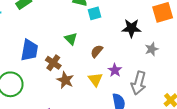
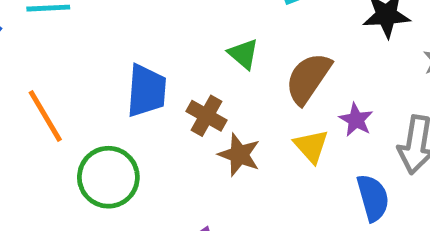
brown semicircle: (97, 51) -> (308, 78), size x1.6

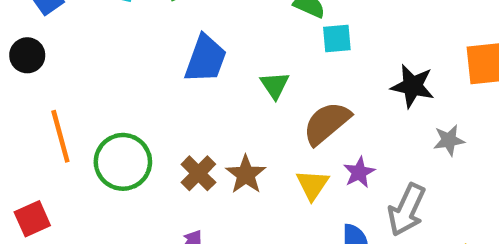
blue trapezoid: (146, 91) -> (205, 59), moved
orange line: (45, 116) -> (60, 136), moved
brown cross: (206, 116) -> (198, 173), moved

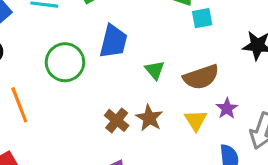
green triangle: (275, 85) -> (155, 70), moved
brown semicircle: (327, 123) -> (201, 77), turned -153
green circle: (123, 162) -> (65, 62), moved

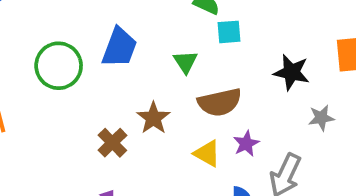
green triangle: (155, 70) -> (185, 62), moved
brown star: (149, 118) -> (153, 118), moved
yellow triangle: (196, 120) -> (207, 153), turned -35

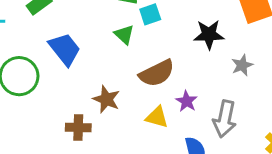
blue trapezoid: (119, 47) -> (65, 49), turned -45
green triangle: (185, 62) -> (124, 35), moved
brown cross: (112, 143) -> (78, 128), turned -30

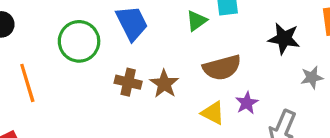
green triangle: (124, 35) -> (196, 21), turned 30
brown cross: (78, 128) -> (128, 82), moved

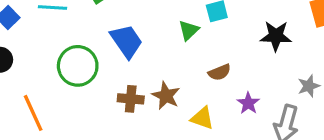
brown semicircle: (222, 68) -> (220, 72), size x0.6
gray star: (312, 77) -> (309, 86), moved
yellow triangle: (213, 113) -> (202, 118), moved

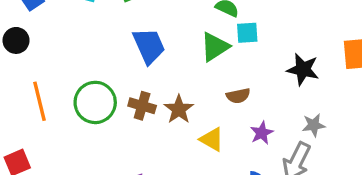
green triangle: (189, 30) -> (215, 47), size x1.4
green circle: (78, 66) -> (95, 102), moved
gray star: (309, 86) -> (314, 125), moved

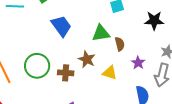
green triangle: (215, 47) -> (101, 33), moved, turned 36
brown semicircle: (238, 96) -> (120, 44), turned -80
brown cross: (142, 106) -> (66, 73), moved

